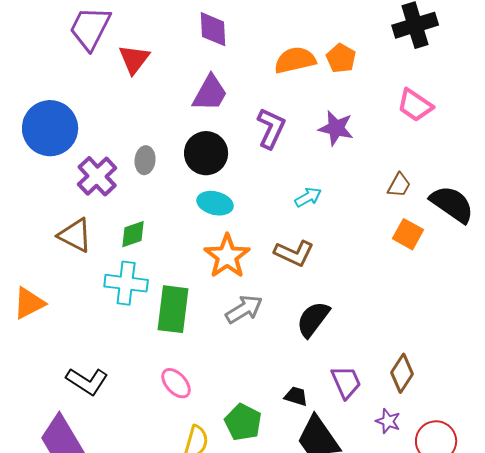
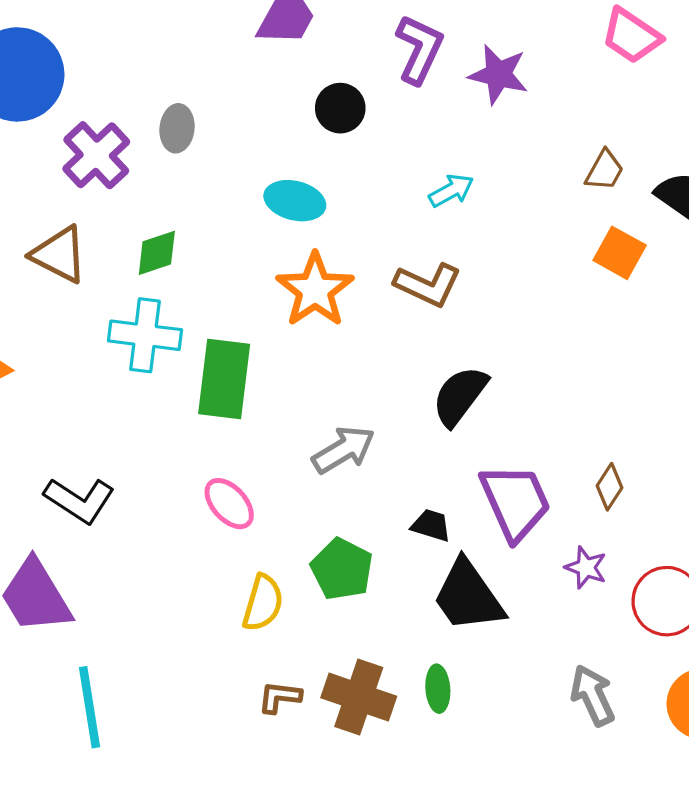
purple L-shape: (271, 128) -> (419, 49), moved
black circle: (206, 153) -> (340, 108), moved, size x0.7
gray arrow: (244, 309) -> (344, 450), moved
brown diamond: (402, 373) -> (609, 487), size x0.7
purple trapezoid: (346, 382) -> (515, 502), size x1.4

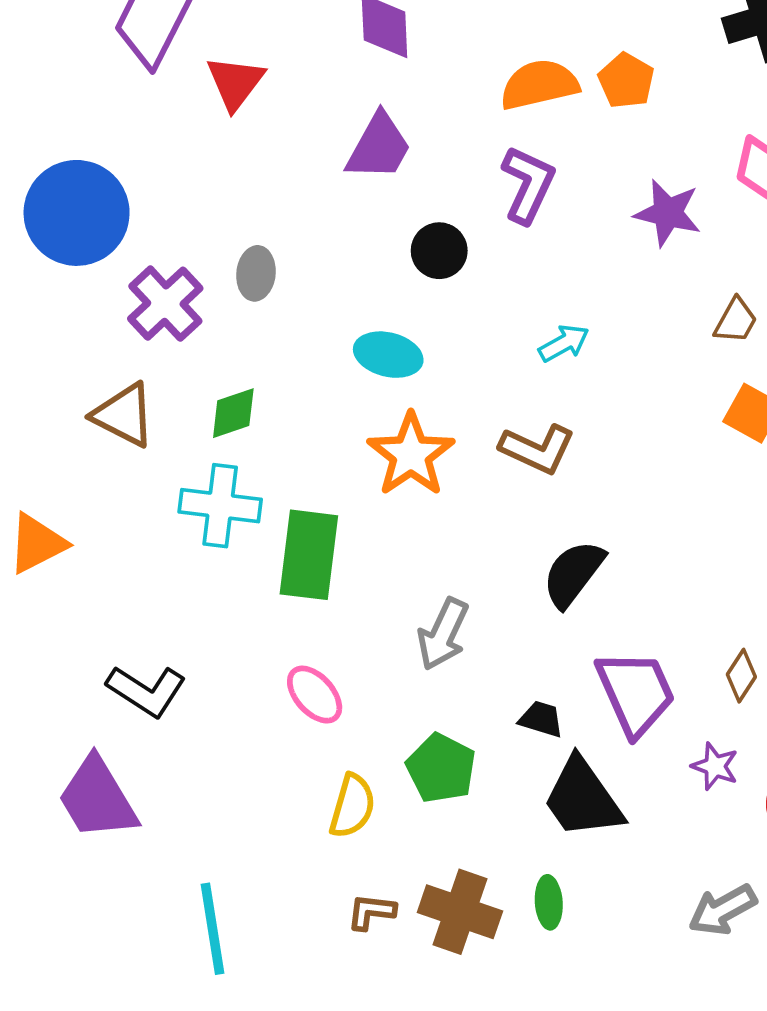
purple star: (498, 74) -> (668, 213), moved
gray arrow: (344, 450) -> (443, 634), turned 146
gray arrow: (593, 695) -> (723, 910), turned -94
cyan line: (90, 707) -> (213, 929), moved

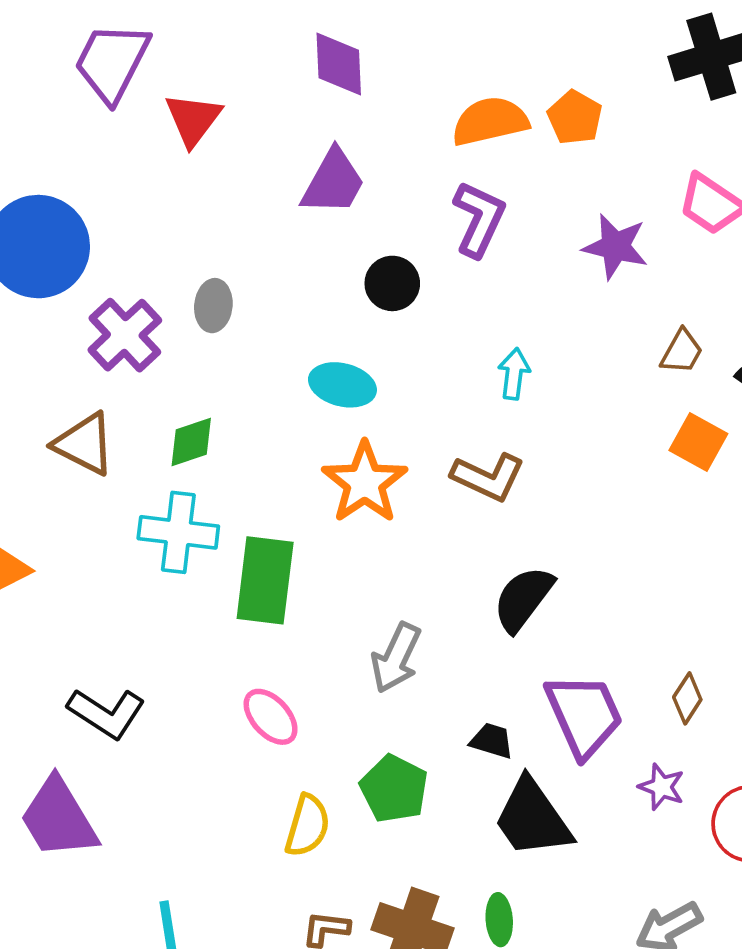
cyan arrow: (564, 343) -> (514, 374), turned -54

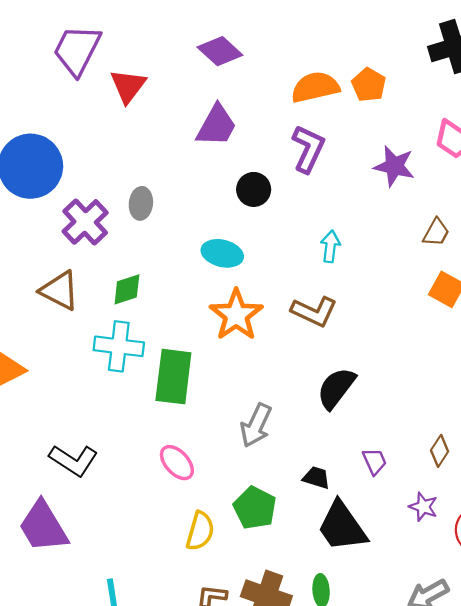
purple diamond: (339, 64) -> (220, 51), turned -45
purple trapezoid: (584, 715) -> (375, 461), size x0.5

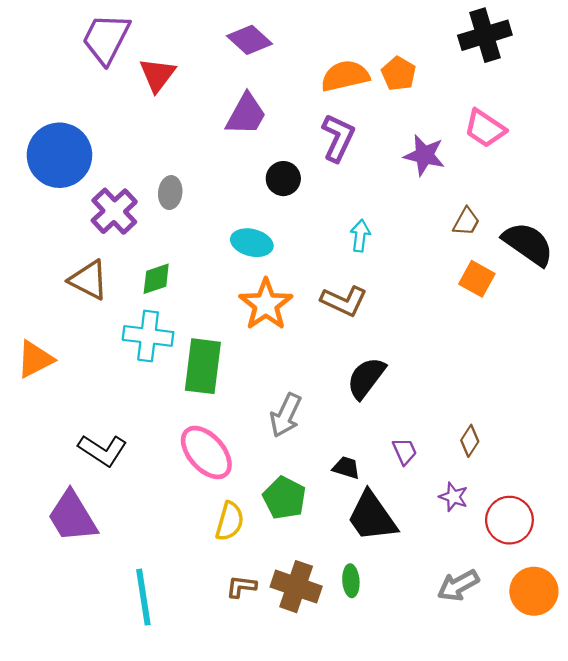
pink ellipse: (177, 463) -> (206, 453), size x1.5

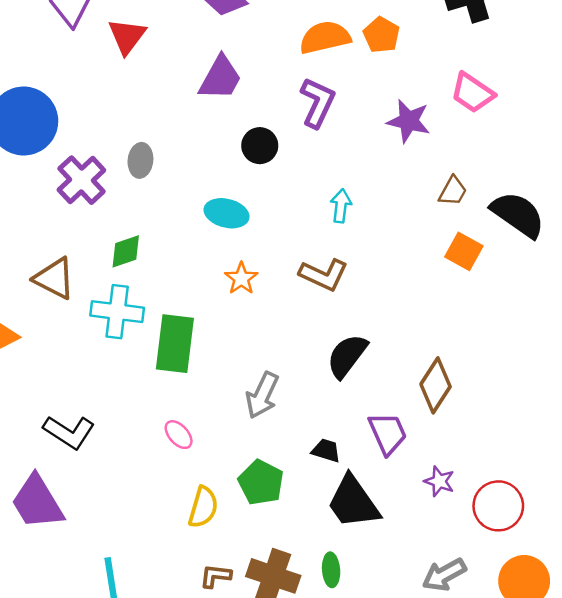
brown triangle: (89, 280) -> (54, 278), moved
orange star: (266, 304) -> (241, 278), size x0.6
brown diamond: (470, 441) -> (436, 385), moved, size x1.6
purple trapezoid: (405, 451) -> (388, 433), size x1.5
pink ellipse: (206, 453) -> (179, 435), size x0.5

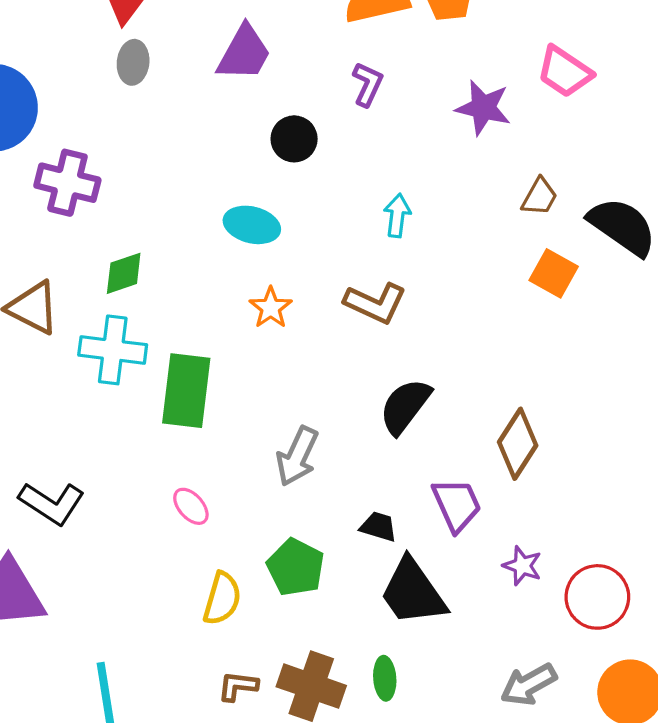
purple L-shape: (318, 103) -> (368, 84), size x0.7
gray ellipse: (140, 160) -> (133, 62), moved
purple cross: (81, 180) -> (67, 183), turned -33

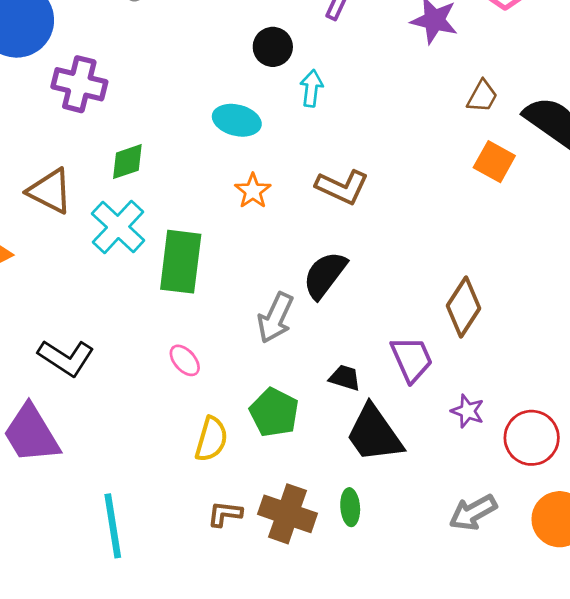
cyan arrow: (397, 216) -> (311, 88), moved
cyan cross: (113, 350) -> (118, 227), turned 36
black semicircle: (405, 406) -> (325, 275), moved

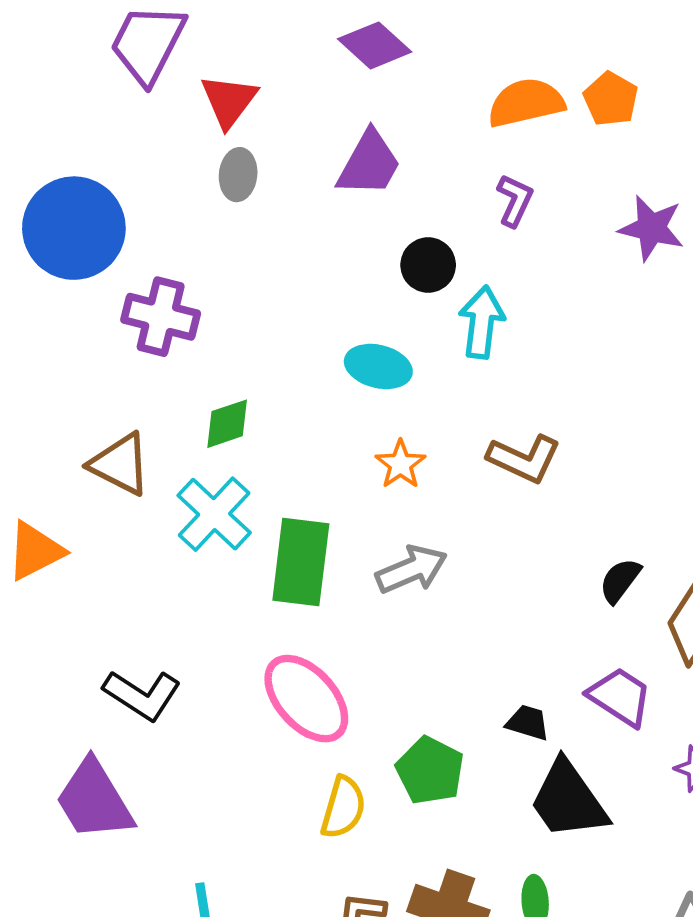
cyan arrow: (311, 88) -> (482, 322), size x1.4
black semicircle: (325, 275) -> (620, 581), moved, size x0.7
gray arrow: (275, 318) -> (412, 569), moved, turned -138
purple trapezoid: (412, 359) -> (620, 697), turned -33
pink ellipse: (185, 360) -> (306, 699), size x2.0

